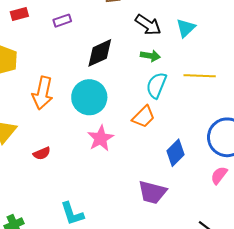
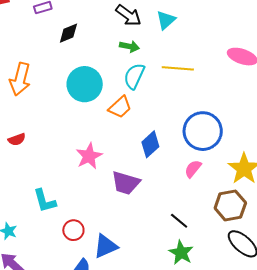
black diamond: (100, 53) -> (68, 33), moved, size x0.7
cyan circle: (89, 97) -> (85, 84), moved
pink star: (101, 138) -> (89, 156), moved

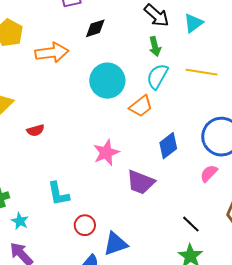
green arrow: (129, 46) -> (155, 46), turned 60
orange arrow: (20, 79) -> (52, 53), moved, turned -116

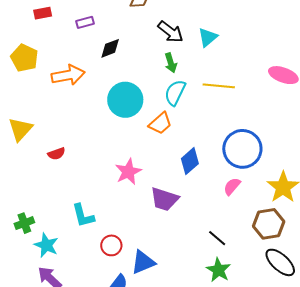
cyan star: (20, 221) -> (46, 245), size x1.4

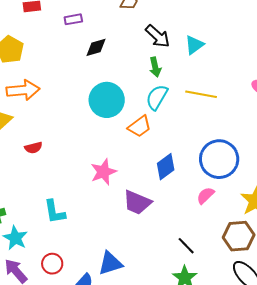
orange arrow: (68, 75) -> (23, 90), moved
red circle: (111, 245) -> (52, 264), moved

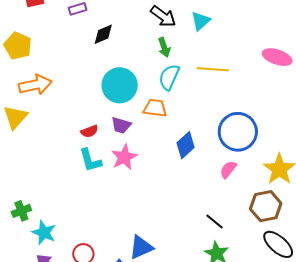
orange trapezoid: (140, 126) -> (155, 108), turned -130
red semicircle: (33, 148) -> (89, 131), moved
purple trapezoid: (137, 202) -> (121, 125), moved, size x0.7
cyan L-shape: (55, 212) -> (90, 160), moved

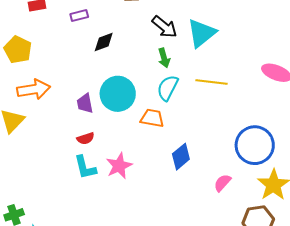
cyan triangle: (201, 21) -> (202, 33), size x1.5
purple trapezoid: (121, 125) -> (85, 103), moved, turned 60
blue circle: (238, 132) -> (255, 145), moved

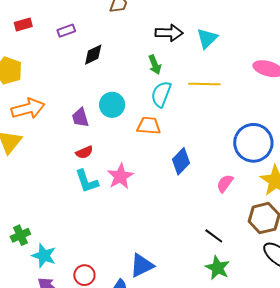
black arrow: (164, 27) -> (169, 33), moved, turned -32
cyan triangle: (202, 33) -> (207, 38), moved, size x0.7
cyan circle: (118, 94) -> (112, 105), size x0.7

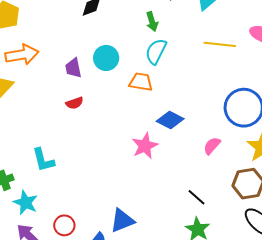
yellow line: (204, 84) -> (220, 44), moved
blue diamond: (181, 161) -> (170, 120), turned 68
pink star: (120, 176) -> (145, 146), moved
cyan L-shape: (87, 181) -> (43, 160), moved

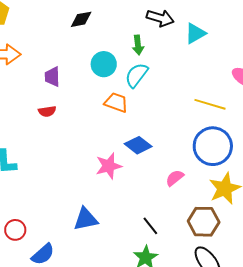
yellow line: (220, 44) -> (210, 104), moved
cyan circle: (106, 58) -> (104, 64), moved
blue triangle: (122, 221) -> (86, 219), moved

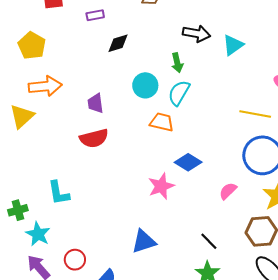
red semicircle: (47, 111) -> (94, 138), size x1.6

